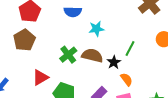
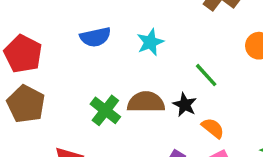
cyan star: (96, 29) -> (150, 42), moved
green line: (130, 49) -> (206, 75), turned -56

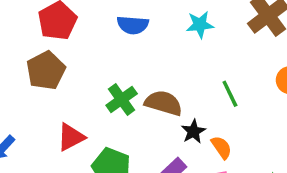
cyan star: (150, 42) -> (200, 25), moved
black star: (185, 105) -> (193, 131), moved

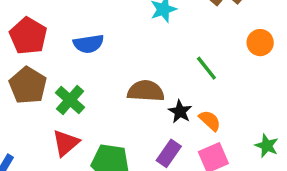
blue semicircle: (133, 25) -> (88, 44), moved
green cross: (122, 99) -> (70, 100), moved

